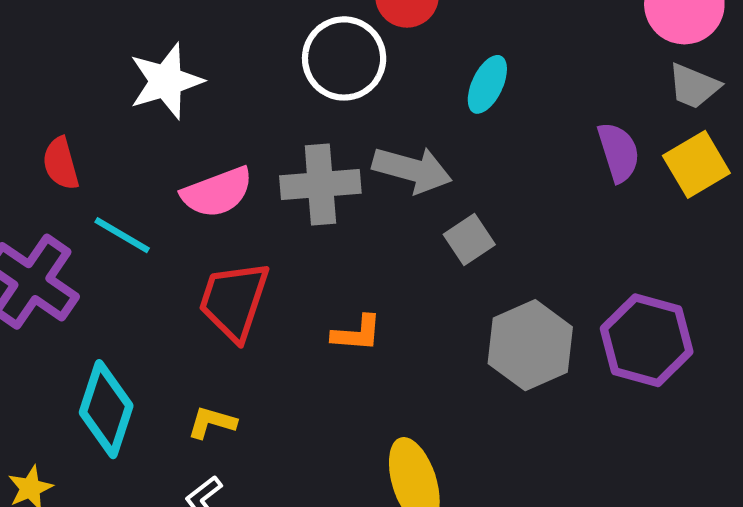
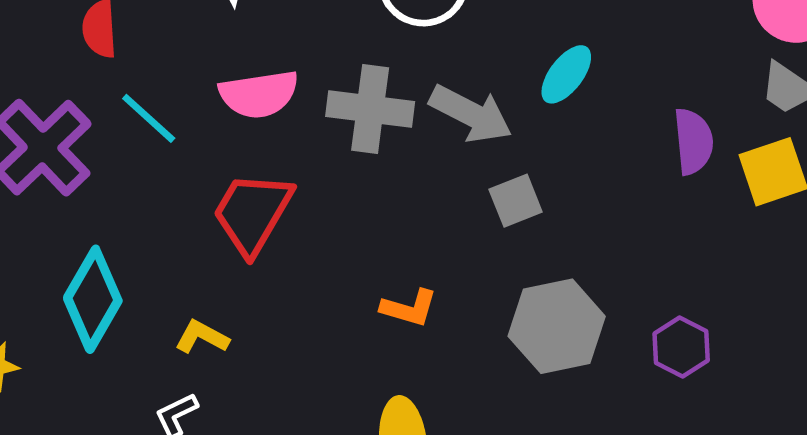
cyan ellipse: (487, 84) -> (566, 74), moved
orange L-shape: (357, 333) -> (409, 308), moved
purple hexagon: (647, 340) -> (681, 347), size x0.6

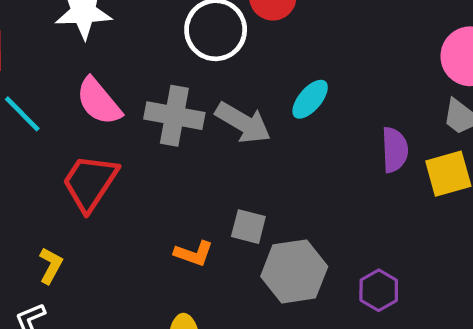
pink semicircle: (259, 94) -> (99, 101), turned 56
gray square: (516, 201) -> (248, 227), moved, turned 33
yellow L-shape: (202, 337) -> (51, 266), turned 87

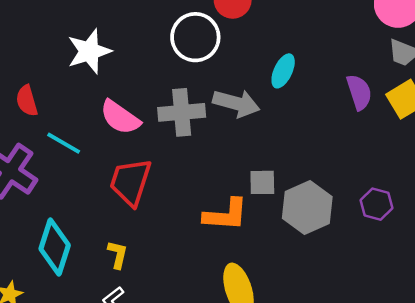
orange L-shape: (194, 253) -> (226, 215), size x1.5

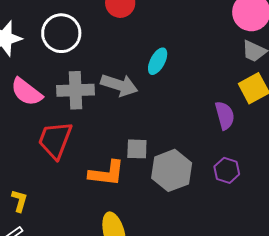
white circle: (195, 37) -> (61, 33), moved
purple semicircle: (359, 92) -> (225, 115), moved
red trapezoid: (130, 182) -> (55, 140), moved

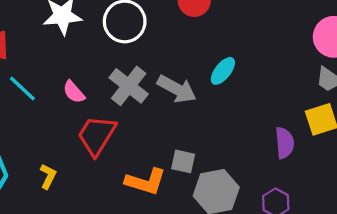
gray cross: (75, 90) -> (129, 86), turned 30
pink semicircle: (26, 92) -> (74, 92), moved, size x0.7
yellow L-shape: (19, 201) -> (48, 176), moved

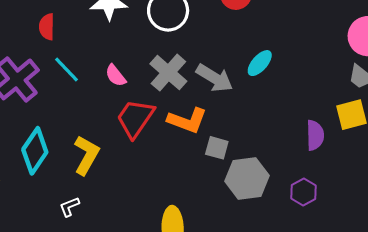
yellow L-shape: (48, 176) -> (86, 155), size x1.6
orange L-shape: (146, 182) -> (187, 120), moved

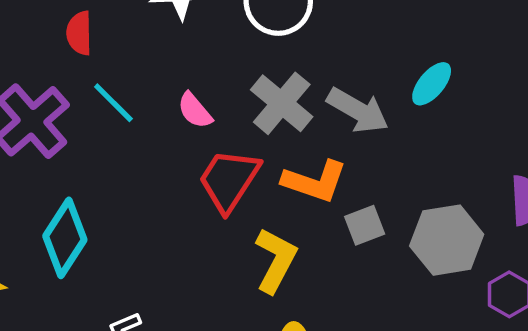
gray square: (217, 148) -> (365, 225), turned -35
yellow L-shape: (86, 155) -> (276, 260), moved
gray hexagon: (247, 178) -> (447, 240), moved

